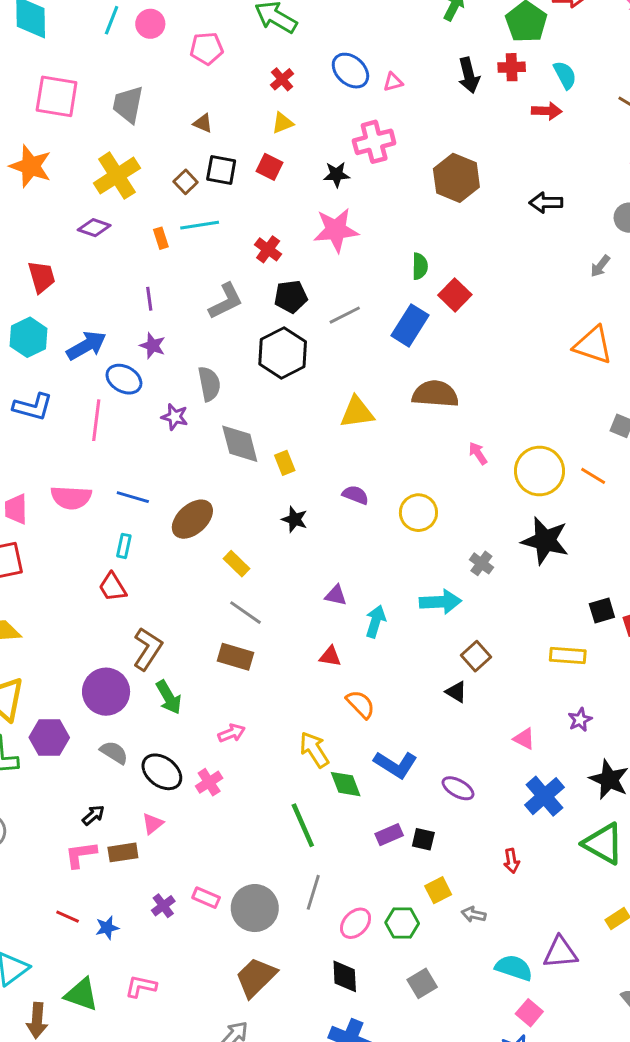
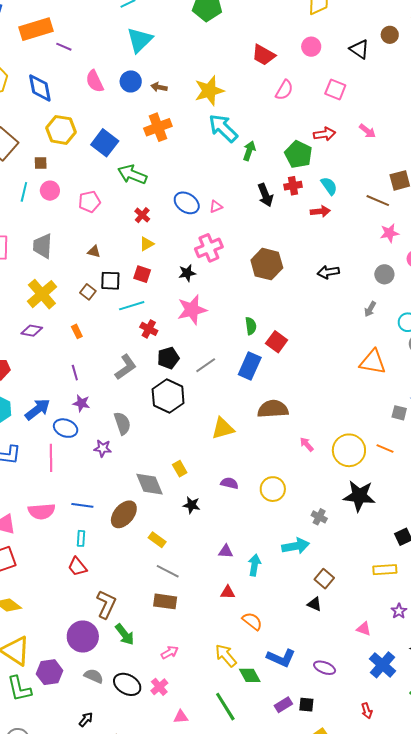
cyan line: (200, 225) -> (132, 306), moved
gray diamond: (240, 444) -> (149, 484), moved
pink triangle: (153, 824) -> (181, 717), moved, turned 42

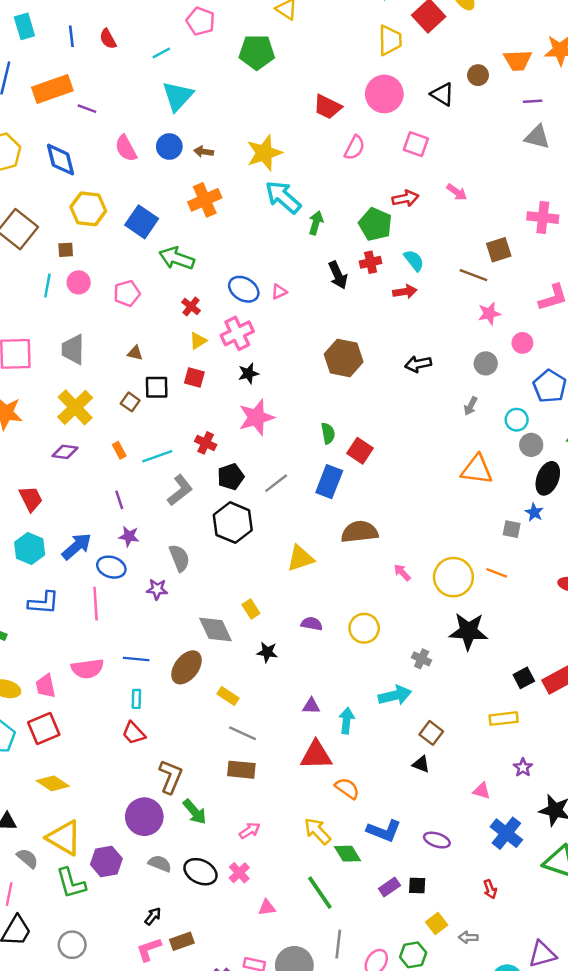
pink circle: (311, 47) -> (384, 94), size x1.6
pink cross: (209, 248) -> (237, 333), moved
cyan line: (132, 306) -> (157, 456), moved
red triangle: (228, 592) -> (316, 755), size x1.8

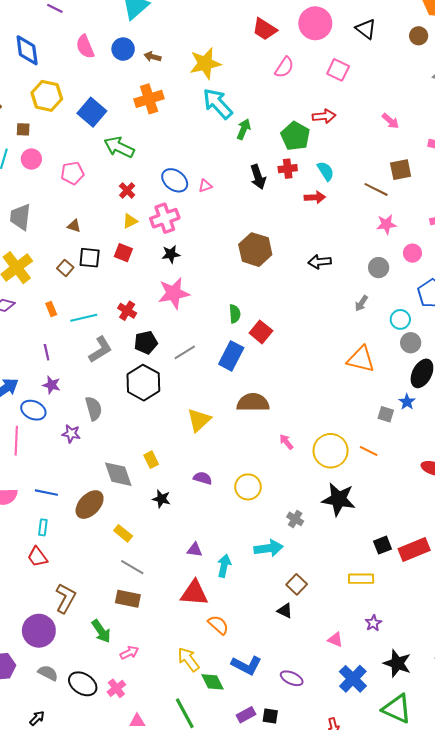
brown circle: (478, 75) -> (419, 36), moved
pink arrow: (457, 192) -> (390, 121), moved
yellow triangle: (300, 558) -> (199, 420), turned -30
green arrow: (195, 812) -> (101, 631), moved

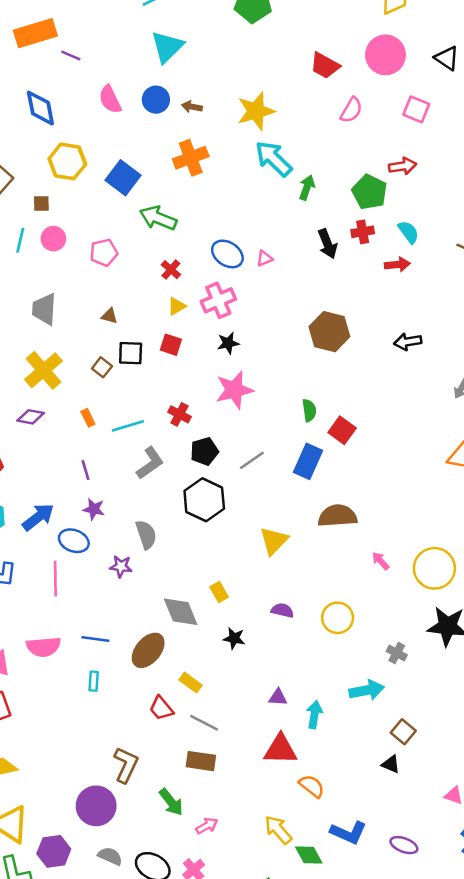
red trapezoid: (37, 557) -> (161, 708), moved

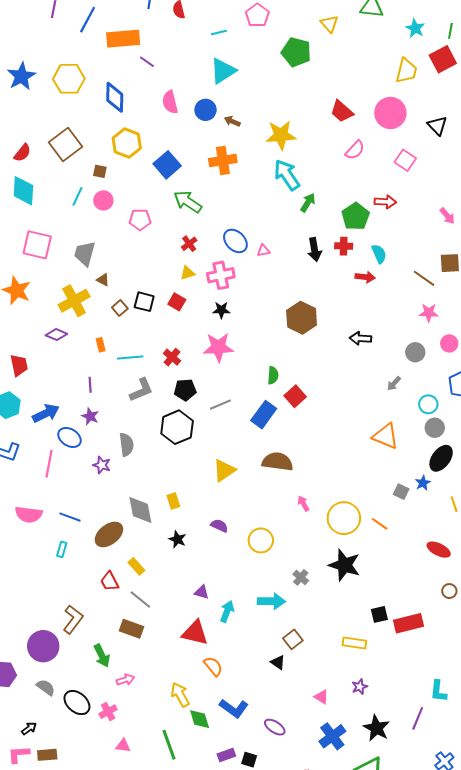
brown triangle: (110, 316) -> (103, 280), moved

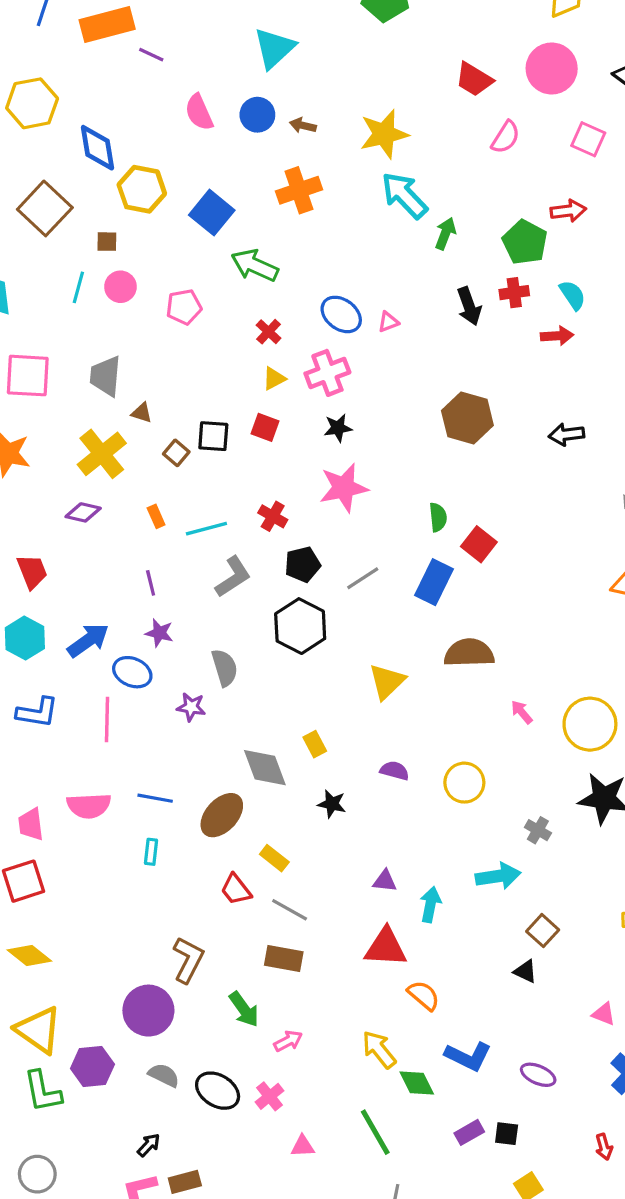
blue diamond: (115, 97) -> (97, 148), moved

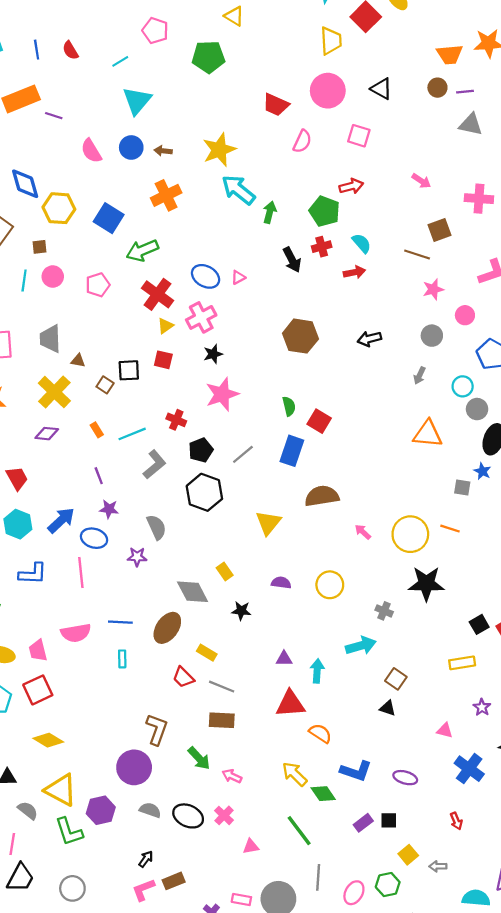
green arrow: (255, 265) -> (142, 250), turned -40
red cross: (269, 332) -> (158, 294), size x1.8
pink arrow: (288, 1041) -> (232, 776), turned -120

